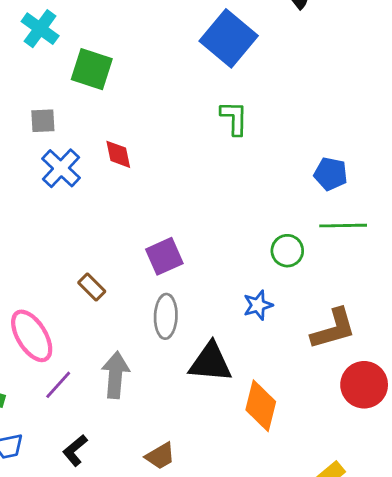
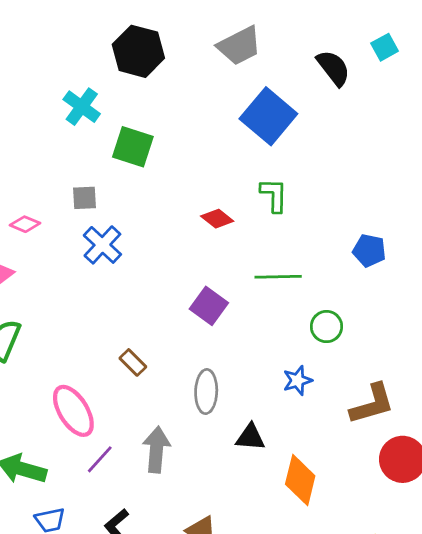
red diamond: (118, 154) -> (217, 219), moved, turned -40
green line: (343, 226) -> (278, 277), moved
purple square: (164, 256) -> (209, 306), moved, turned -30
black triangle: (210, 362) -> (250, 437), size x0.7

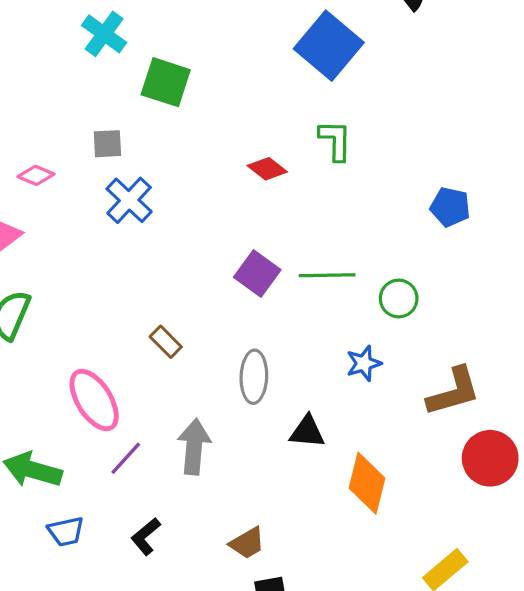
green line: (278, 277) -> (327, 275), moved

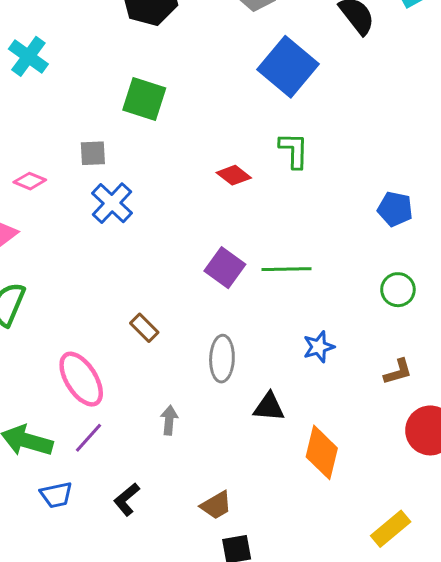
cyan cross: (104, 34) -> (28, 56), moved
green circle: (399, 298) -> (398, 290), moved
brown L-shape: (454, 392) -> (398, 372), size x0.6
gray arrow: (194, 447) -> (169, 420), size x0.6
purple line: (126, 458) -> (89, 438), moved

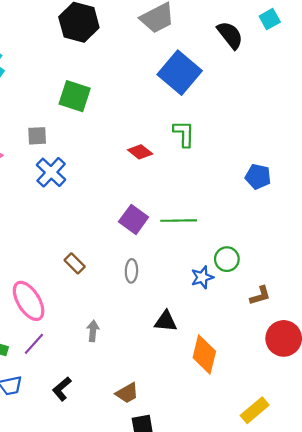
green circle: (398, 290) -> (227, 259), moved
gray ellipse: (222, 359) -> (131, 271), moved, size x0.7

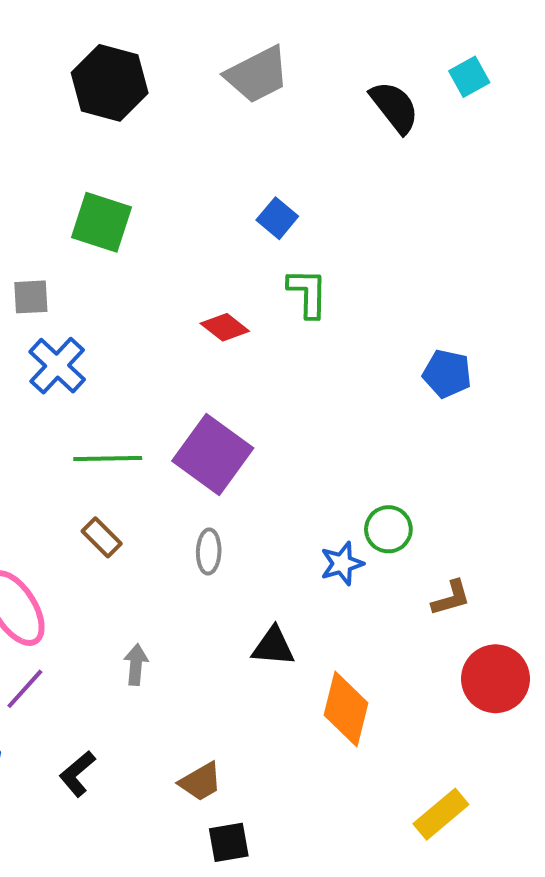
blue square: (180, 73) -> (277, 218), moved, size x0.5
purple square: (134, 219) -> (213, 455), size x1.4
green line: (179, 221) -> (108, 459), moved

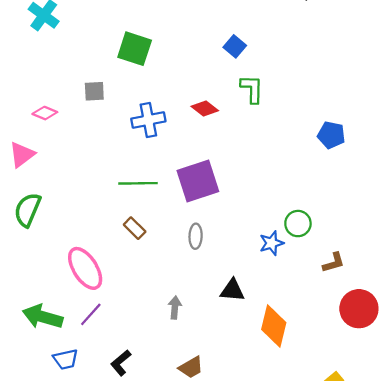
blue cross: (57, 366) -> (148, 120), moved, turned 36
purple square: (213, 455) -> (198, 181), turned 36
gray arrow: (136, 665) -> (175, 308), moved

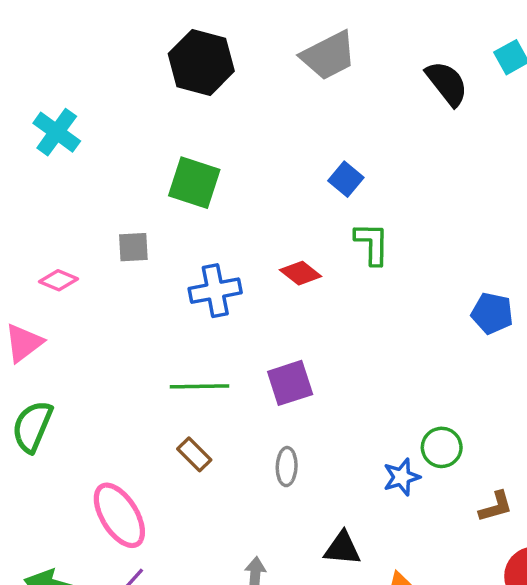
purple square: (198, 181) -> (290, 383), size x0.7

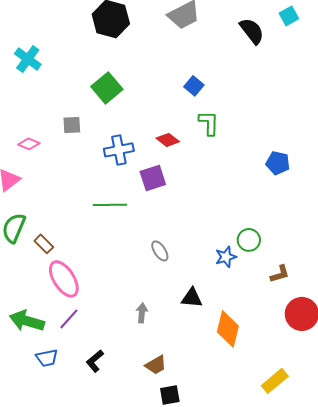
green square: (194, 183) -> (107, 88), turned 32
purple square: (290, 383) -> (153, 178), moved
brown rectangle: (194, 454) -> (44, 244), moved
gray ellipse: (287, 467) -> (160, 251), turned -35

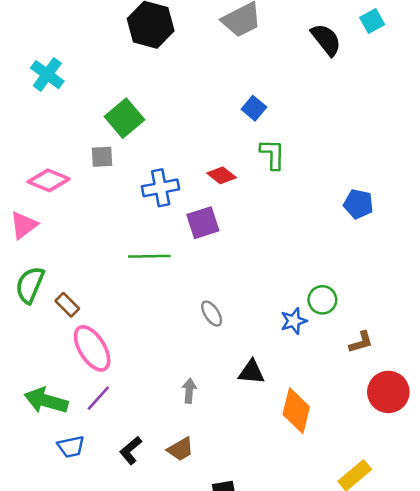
green square: (107, 88) -> (124, 118), moved
pink diamond: (29, 144) -> (49, 180), size x1.5
brown trapezoid: (156, 365) -> (180, 449), moved

